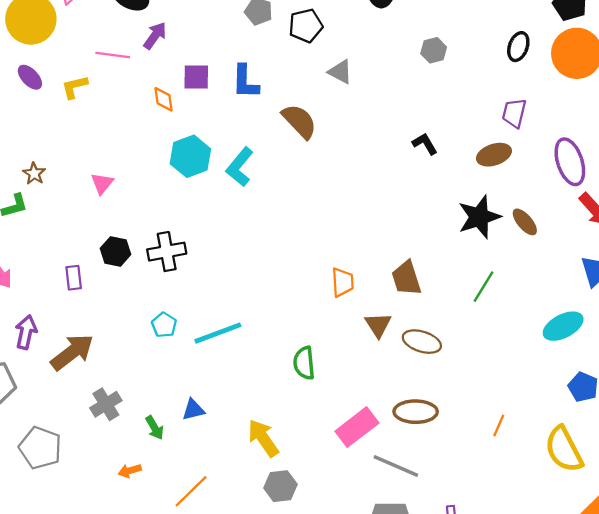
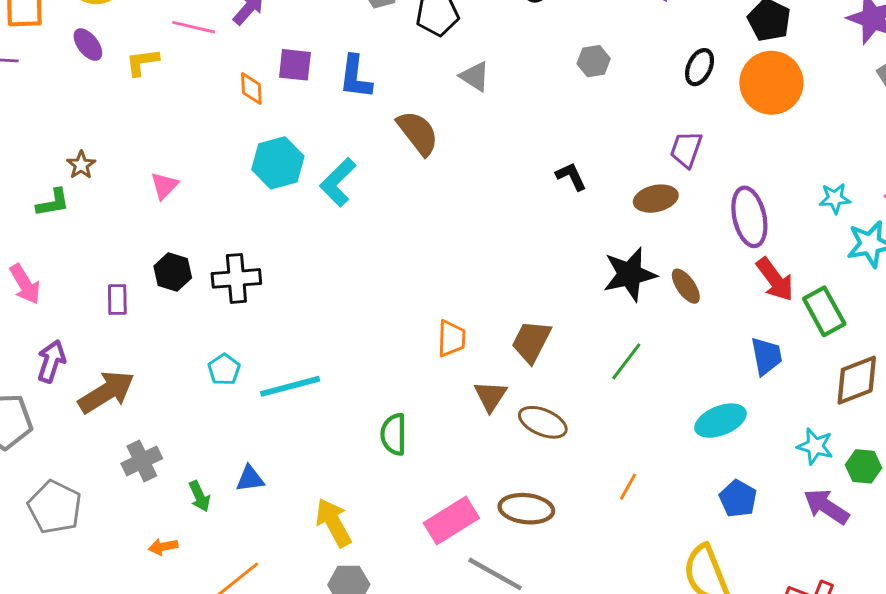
brown trapezoid: (406, 278) -> (531, 342), turned 39
orange line: (499, 425) -> (628, 487), moved

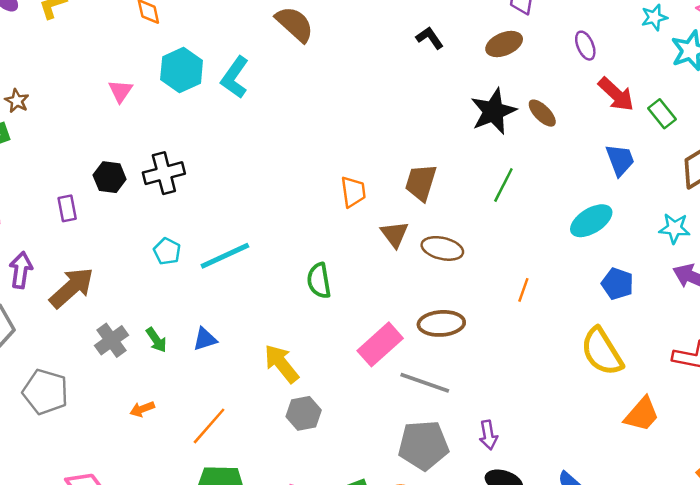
pink triangle: (164, 186) -> (120, 91), moved
purple ellipse: (749, 217) -> (585, 46), size x0.6
green rectangle: (824, 311) -> (662, 114), size x0.7
green arrow: (199, 496) -> (156, 340), moved

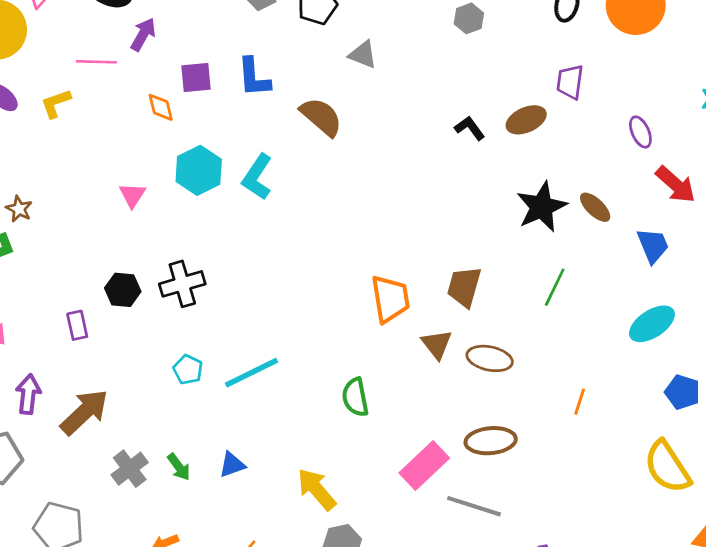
brown ellipse: (504, 44) -> (526, 120), moved
blue trapezoid: (620, 160) -> (653, 245), moved
orange trapezoid: (353, 192) -> (390, 299), size x1.4

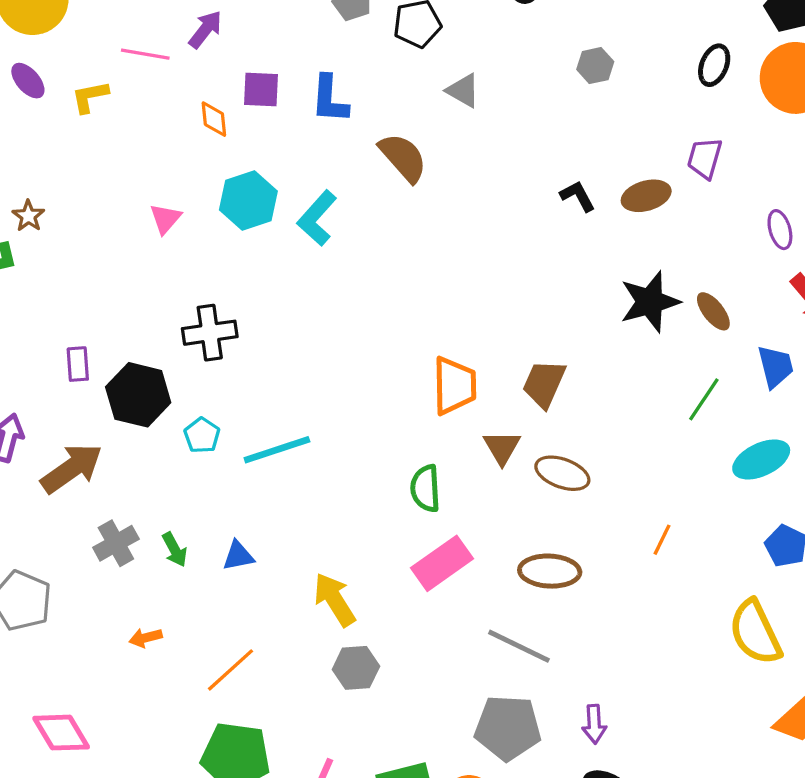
green line: (555, 287) -> (704, 399), moved
black hexagon: (123, 290) -> (138, 395), moved, size x1.5
green semicircle: (355, 397) -> (425, 488), moved
pink rectangle: (424, 465) -> (442, 563), moved

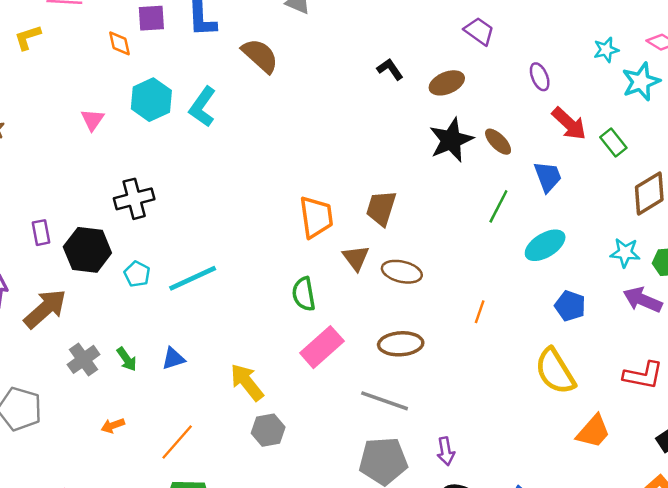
purple trapezoid: (705, 158) -> (479, 31), turned 116
brown ellipse: (646, 196) -> (447, 83), moved

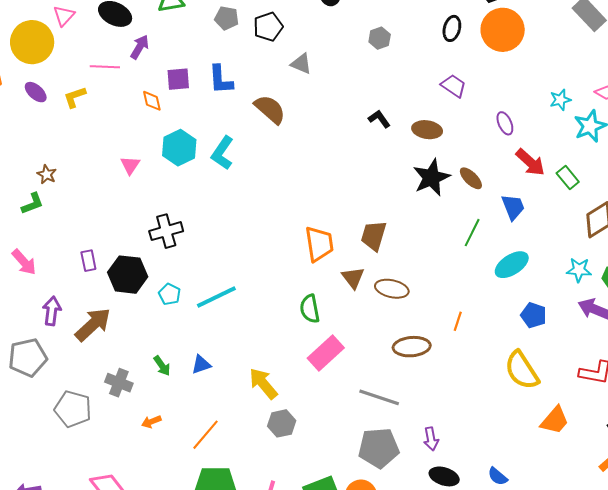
brown ellipse: (447, 83) -> (427, 130), turned 32
brown ellipse: (401, 344) -> (412, 347), moved
gray cross: (83, 359) -> (119, 383), moved, turned -32

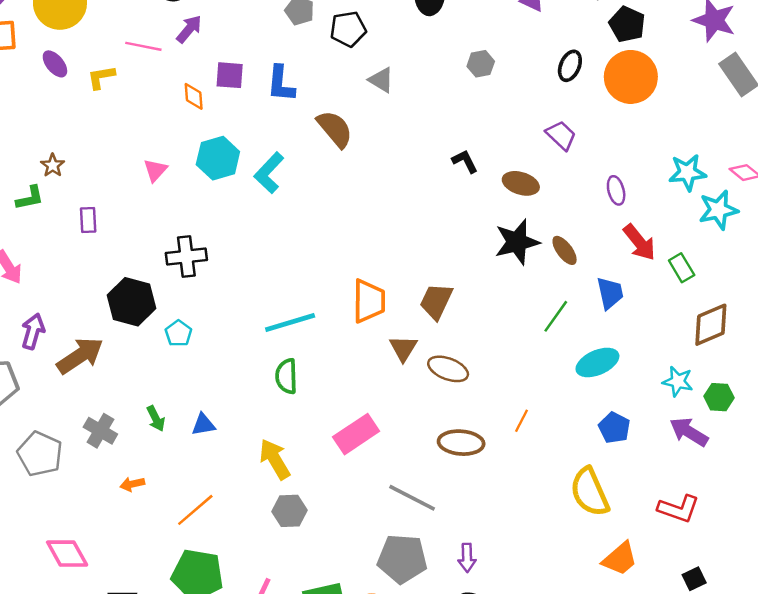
cyan star: (560, 100) -> (687, 172), size x1.4
purple rectangle: (88, 261) -> (88, 220), moved
cyan line: (216, 297) -> (290, 322), moved
green semicircle: (310, 309) -> (286, 376), moved

